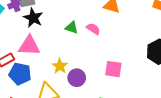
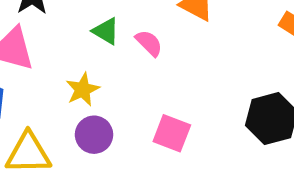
yellow star: (60, 66) -> (83, 90), moved

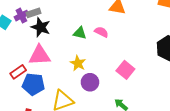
pink square: (172, 133) -> (125, 70), turned 36

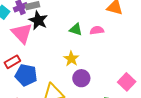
pink semicircle: (101, 32) -> (97, 30), turned -40
pink triangle: (40, 55) -> (22, 33), moved, turned 45
pink square: (125, 70) -> (127, 82), moved

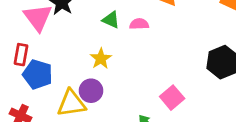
red rectangle: (12, 62) -> (21, 55), turned -56
purple circle: (81, 78) -> (91, 91), moved

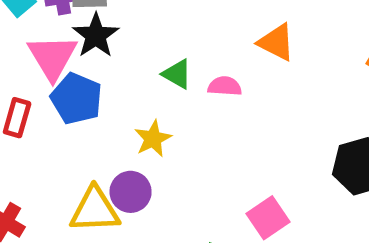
blue pentagon: (38, 74) -> (77, 99), moved

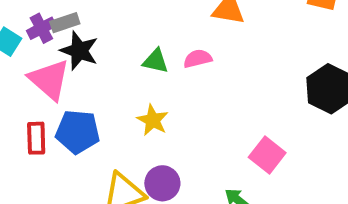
blue pentagon: (77, 99) -> (78, 132), moved
purple circle: (131, 192) -> (162, 183), moved

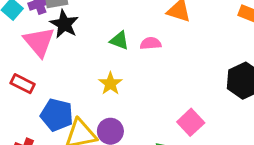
blue pentagon: (78, 132) -> (57, 115), moved
red rectangle: (36, 138) -> (23, 84), turned -70

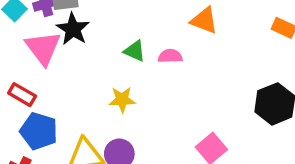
yellow star: (110, 84) -> (122, 100), turned 30
blue pentagon: (57, 115) -> (39, 131), moved

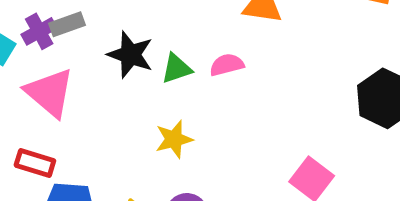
black star: (73, 29) -> (130, 55), moved
green triangle: (135, 51) -> (176, 69), turned -30

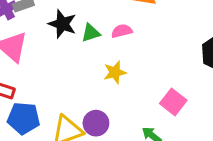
yellow star: (174, 139) -> (115, 72), moved

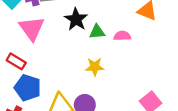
yellow star: (115, 72) -> (95, 67), moved

